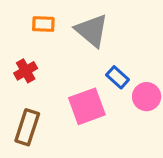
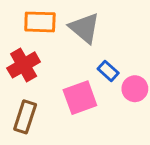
orange rectangle: (43, 24) -> (40, 22), size x1.5
red cross: (26, 71) -> (24, 65), size x1.5

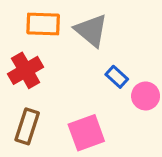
pink square: (80, 98) -> (86, 133), moved

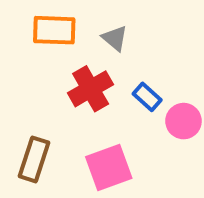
gray triangle: (91, 30) -> (115, 38), size x0.6
red cross: (26, 70) -> (91, 89), moved

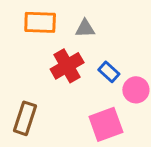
gray triangle: (115, 38) -> (85, 28), turned -42
pink square: (109, 168) -> (106, 124), moved

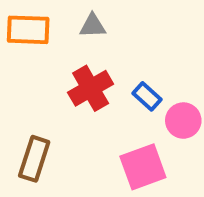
orange rectangle: (40, 22) -> (28, 30), moved
gray triangle: (85, 28) -> (93, 26), moved

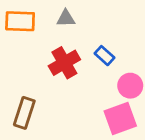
blue rectangle: (147, 96) -> (104, 56), moved
pink square: (143, 167) -> (120, 119), moved

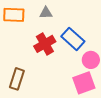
blue rectangle: (104, 56) -> (73, 39), size x1.6

